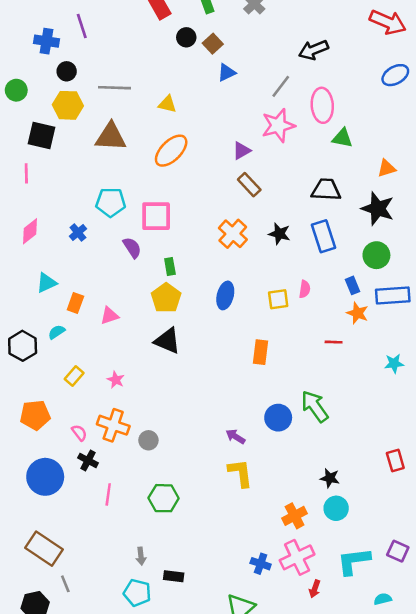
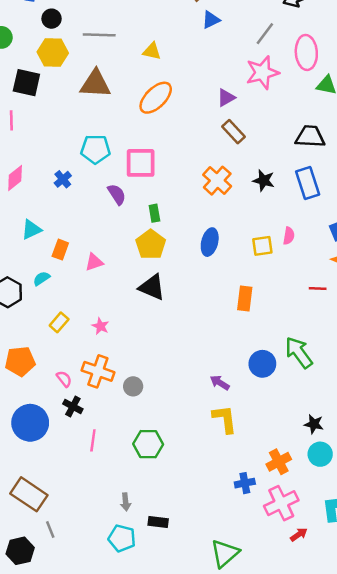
blue cross: (261, 564) -> (245, 483), moved, turned -30
red arrow: (315, 589) -> (299, 535), turned -144

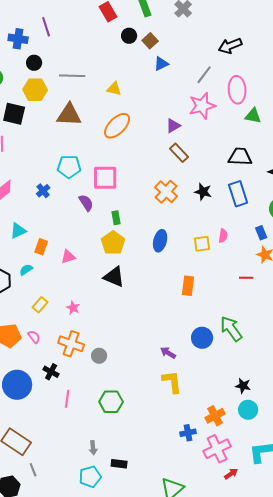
pink semicircle: (64, 379) -> (34, 337), moved
cyan pentagon: (122, 538) -> (90, 477), turned -30

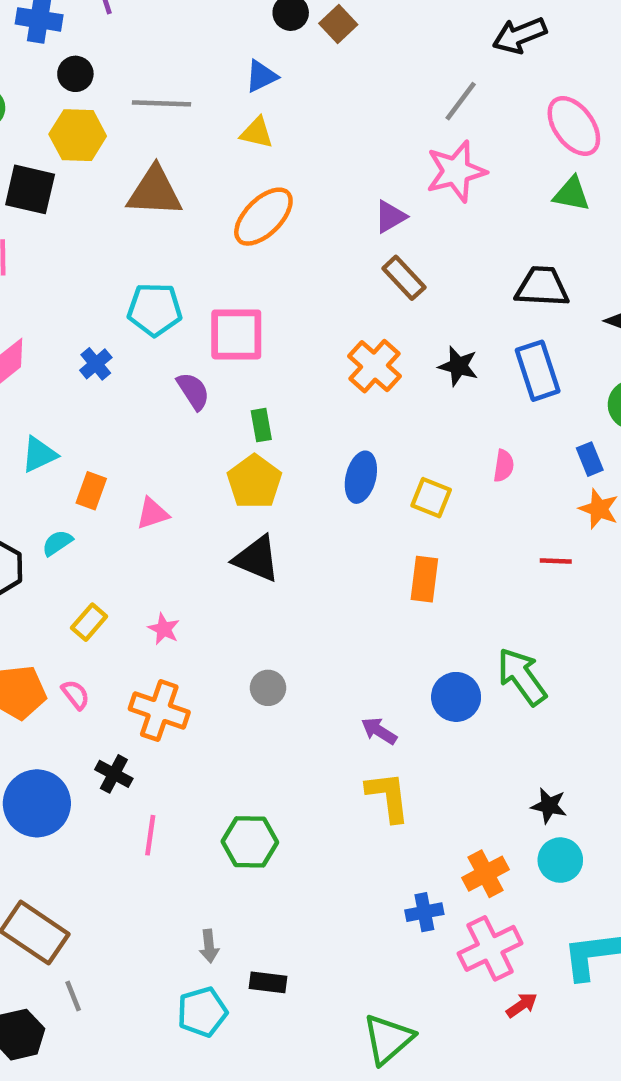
blue triangle: (161, 64) -> (261, 76), moved
pink ellipse: (237, 90) -> (574, 126), moved, turned -32
yellow square: (202, 244) -> (431, 498), moved, turned 30
gray circle: (99, 356) -> (268, 688), moved

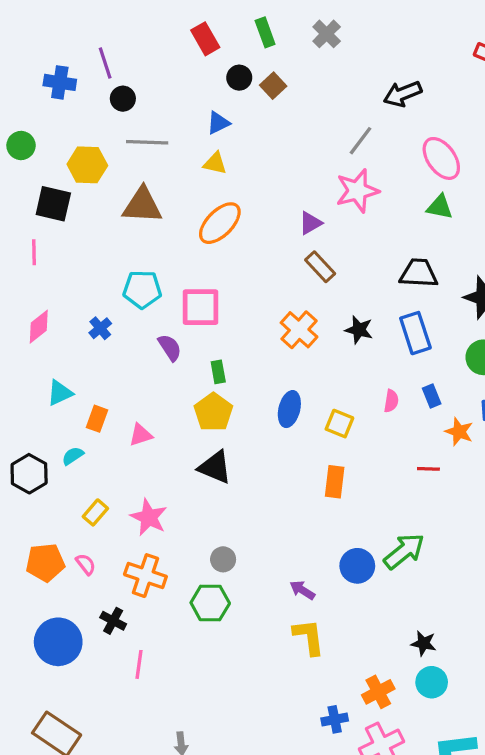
black circle: (75, 74) -> (123, 99), moved
blue rectangle: (590, 459) -> (432, 396), moved
pink star: (164, 629) -> (149, 517), size x1.6
green arrow: (522, 677) -> (404, 551), turned 87
green hexagon: (250, 842) -> (210, 603), moved

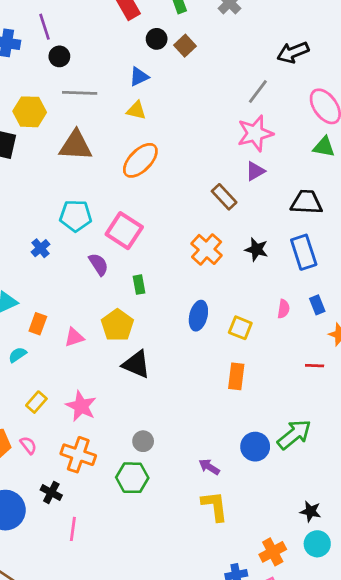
purple triangle: (310, 223) -> (255, 171), moved
pink square: (200, 307) -> (124, 231), turned 33
yellow pentagon: (213, 412) -> (117, 325), moved

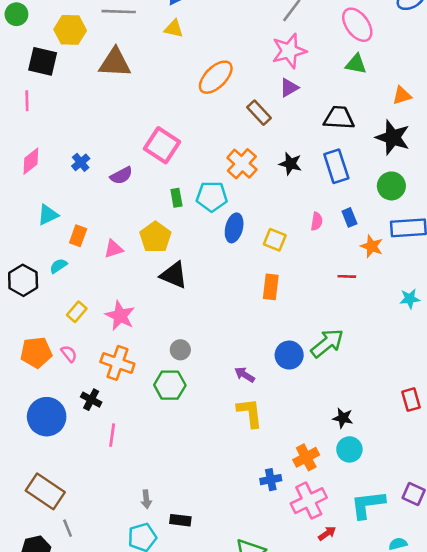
orange ellipse: (140, 160) -> (216, 77), moved
cyan pentagon: (76, 216) -> (212, 196), moved
purple semicircle: (99, 264) -> (121, 175), moved, turned 95

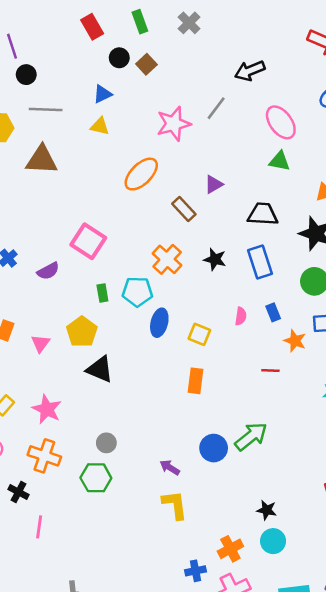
pink star: (289, 51) -> (174, 124), moved
pink triangle: (113, 249) -> (40, 343), turned -36

